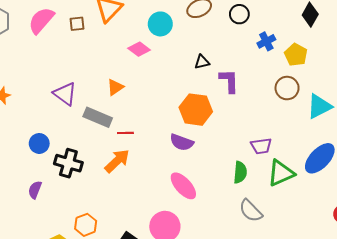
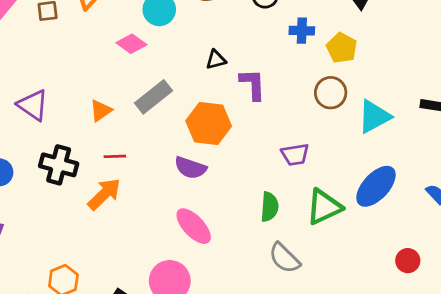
blue cross: (266, 41) -> (302, 31), turned 30
orange triangle: (115, 87) -> (101, 111), moved
gray rectangle: (98, 117) -> (154, 97), moved, turned -60
purple trapezoid: (261, 146) -> (295, 155), moved
black cross: (68, 163) -> (59, 165), moved

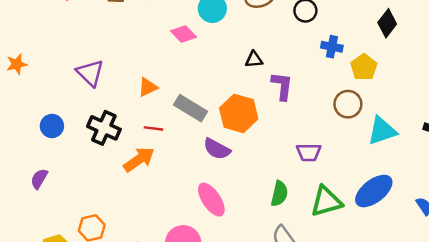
gray rectangle: (154, 97) -> (191, 108), moved, turned 60

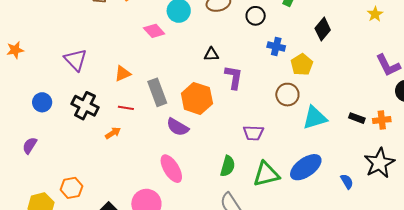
gray rectangle: (191, 108) -> (157, 92), turned 36
orange arrow: (139, 159) -> (113, 133), size x0.6

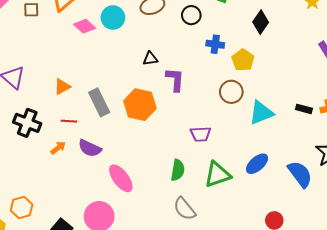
pink diamond: (154, 31) -> (85, 26), moved
purple semicircle: (178, 127) -> (90, 148), moved
blue ellipse: (306, 167) -> (257, 164), size x0.7
blue semicircle: (347, 181) -> (300, 174), size x1.8

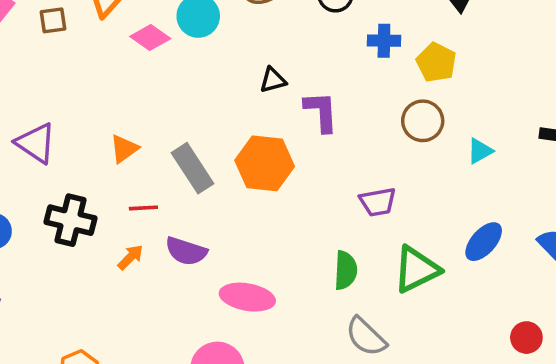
cyan triangle: (261, 113) -> (480, 151), size x0.6
pink ellipse: (121, 178) -> (247, 297), turned -36

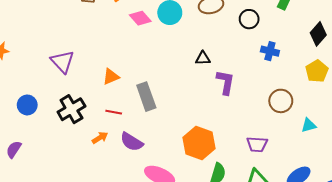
yellow pentagon: (436, 62) -> (317, 71), moved
orange hexagon: (265, 163) -> (199, 143), moved
purple trapezoid: (378, 202) -> (257, 144), moved
black cross: (71, 220) -> (71, 109), turned 32

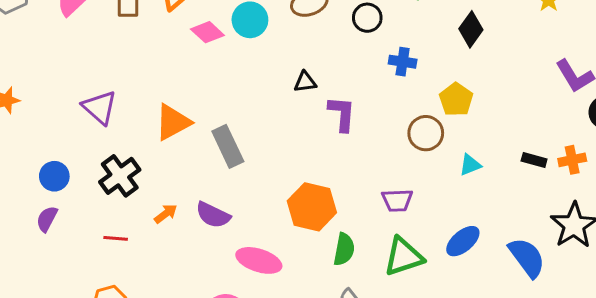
yellow pentagon: (317, 71) -> (456, 99), moved
orange triangle: (111, 77) -> (173, 122), size x1.5
red line: (114, 112) -> (116, 238), moved
purple semicircle: (14, 149) -> (47, 219), moved

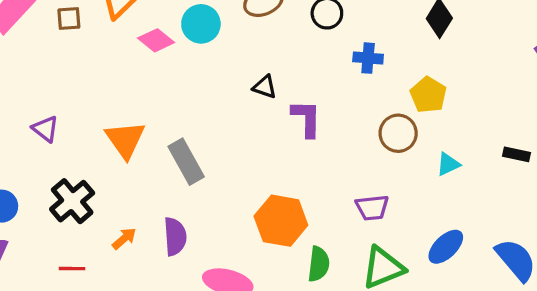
black triangle: (305, 82) -> (265, 87), turned 30
purple triangle: (100, 107) -> (45, 129), size x0.7
orange triangle: (173, 122) -> (125, 140), turned -33
purple semicircle: (213, 215) -> (175, 236), turned -116

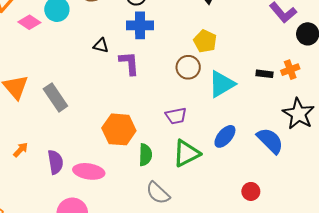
blue cross: (368, 58) -> (140, 25), moved, size x1.4
cyan triangle: (448, 164) -> (222, 84), size x1.8
purple semicircle: (175, 236) -> (55, 162), moved

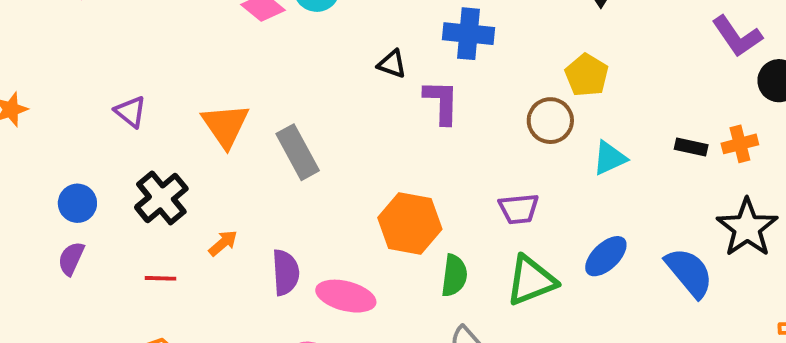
cyan triangle: (222, 84) -> (610, 158), size x0.7

